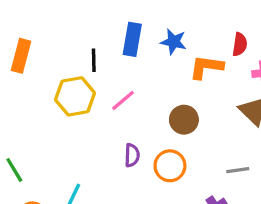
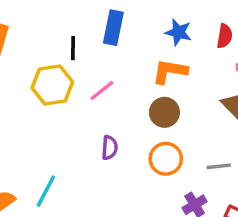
blue star: (174, 42) -> (178, 32), moved
orange L-shape: (206, 67) -> (170, 71), moved
orange circle: (170, 166) -> (166, 159), moved

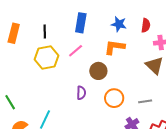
black line: (73, 48) -> (45, 31), moved
pink line: (102, 91) -> (76, 51), moved
brown circle: (164, 112) -> (98, 71), moved

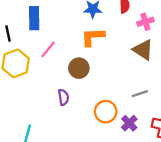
blue rectangle: (81, 23) -> (34, 18), moved
orange circle: (114, 98) -> (106, 112), moved

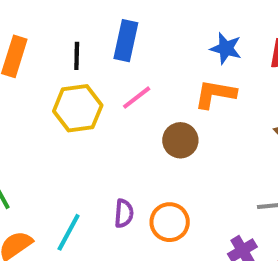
purple semicircle: (63, 97) -> (124, 213), moved
orange circle: (106, 112) -> (170, 222), moved

